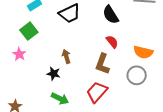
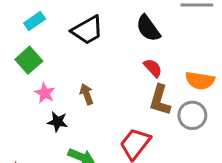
pink star: (19, 54) -> (45, 93), moved
brown L-shape: (102, 64) -> (160, 100), moved
black star: (54, 74) -> (58, 122), moved

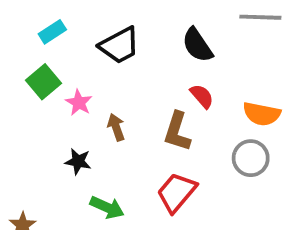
pink star: (45, 93) -> (79, 103), moved
brown L-shape: (160, 100) -> (177, 132), moved

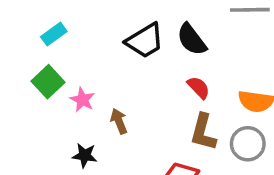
black trapezoid: (119, 45) -> (145, 41), moved
brown L-shape: (177, 132) -> (203, 132), moved

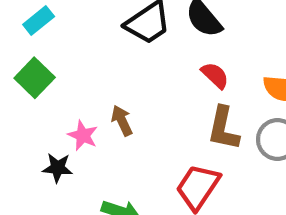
pink star: (82, 100) -> (83, 135), moved
black star: (85, 155) -> (58, 168), moved

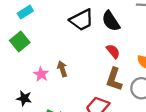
black star: (58, 168) -> (24, 98), moved

